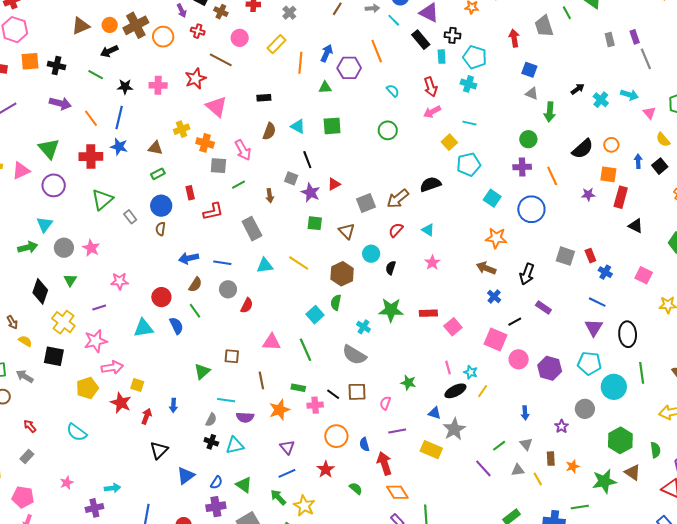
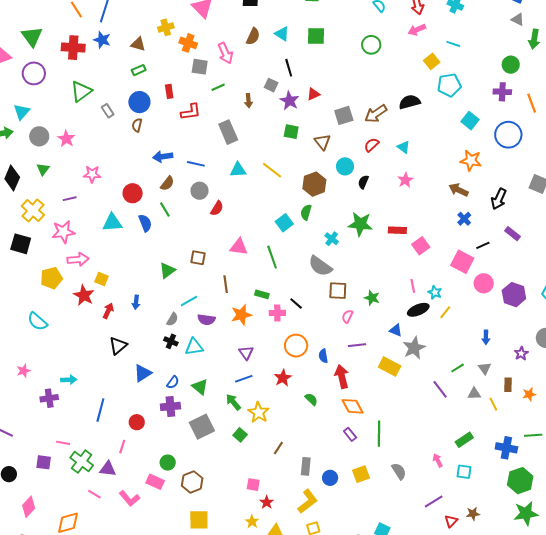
brown square: (357, 392) -> (338, 291), moved
cyan line: (226, 400) -> (189, 301), turned -42

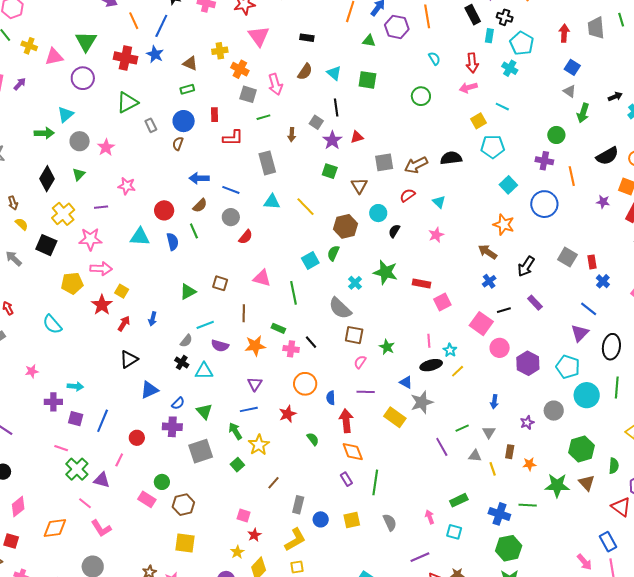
purple square: (44, 462) -> (76, 419), moved
pink L-shape: (129, 498) -> (101, 528), moved

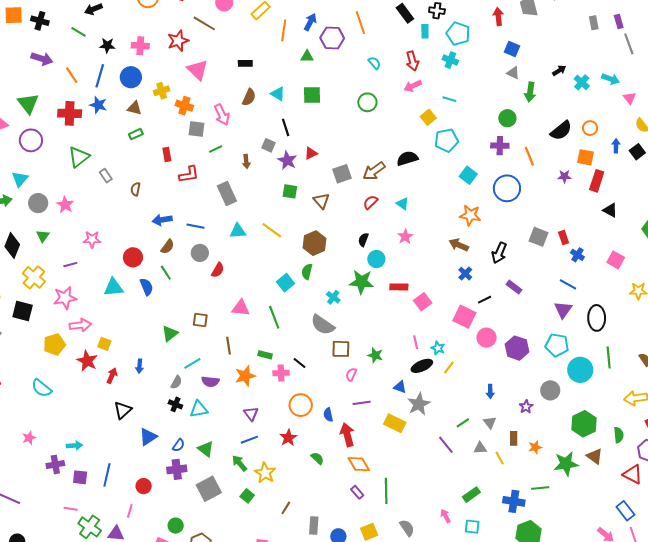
blue circle: (184, 121) -> (131, 77), moved
cyan circle: (378, 213) -> (376, 259), moved

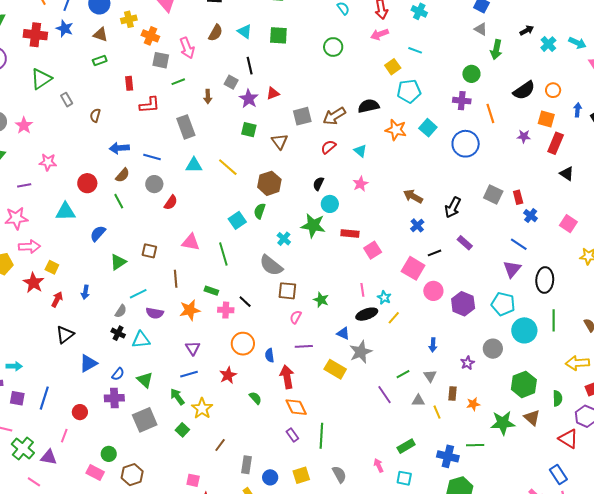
orange star: (470, 215) -> (396, 130), moved
blue semicircle: (146, 287) -> (98, 234), moved, turned -120

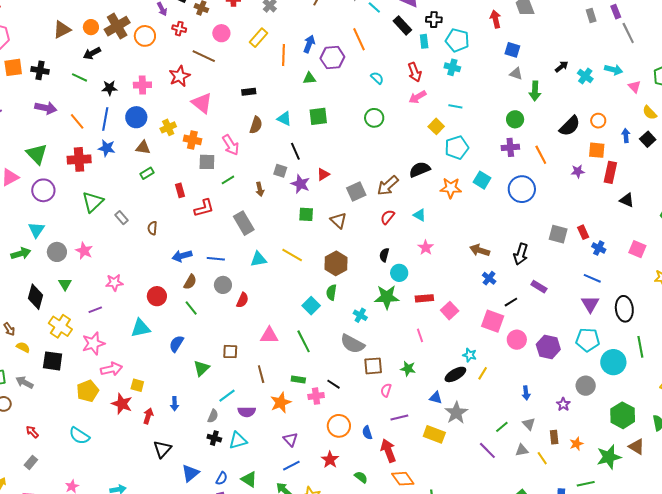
pink line: (362, 290) -> (420, 335), moved

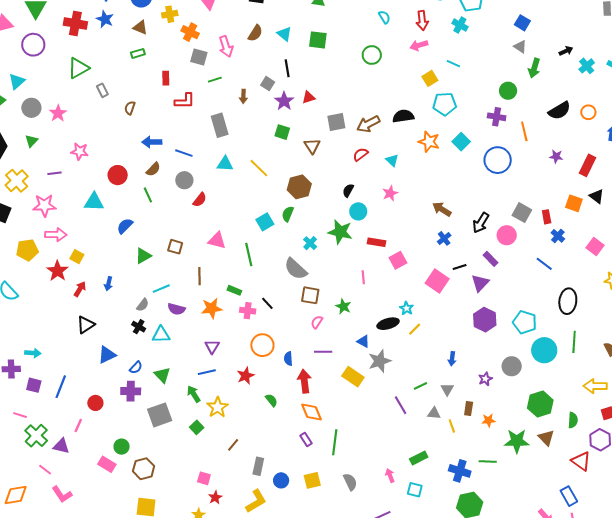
orange square: (597, 150) -> (574, 203), moved
purple triangle: (590, 304) -> (480, 283), moved
pink circle: (517, 340) -> (507, 235), moved

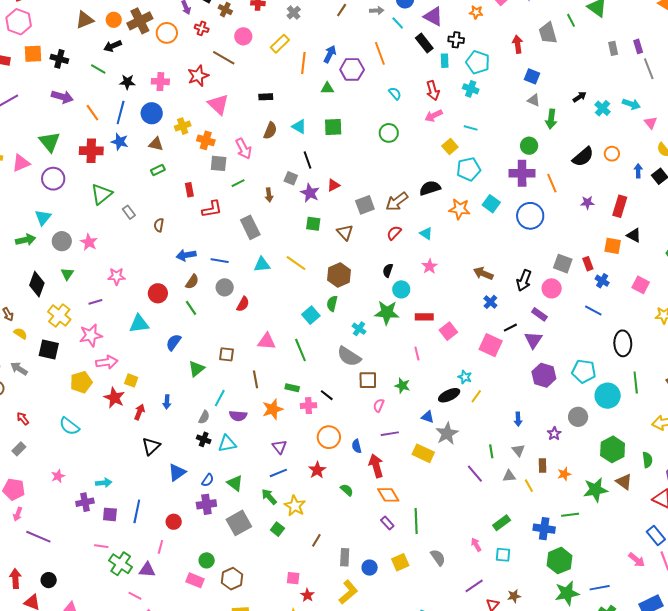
purple cross: (497, 117) -> (522, 173), size x1.4
cyan line: (161, 289) -> (220, 398), turned -30
green line: (420, 386) -> (491, 451), turned -64

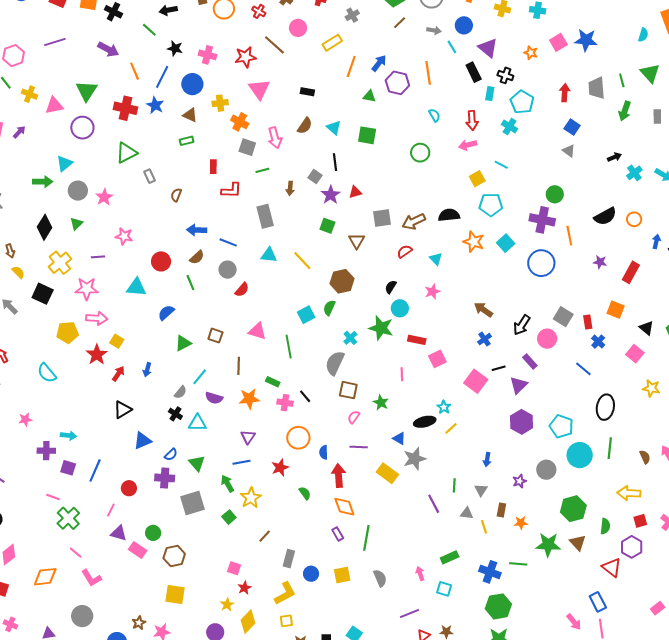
green arrow: (551, 119) -> (625, 111), moved
black triangle: (634, 235) -> (646, 328), moved
gray semicircle: (349, 356) -> (335, 363), turned 70
purple triangle: (147, 570) -> (119, 533), moved

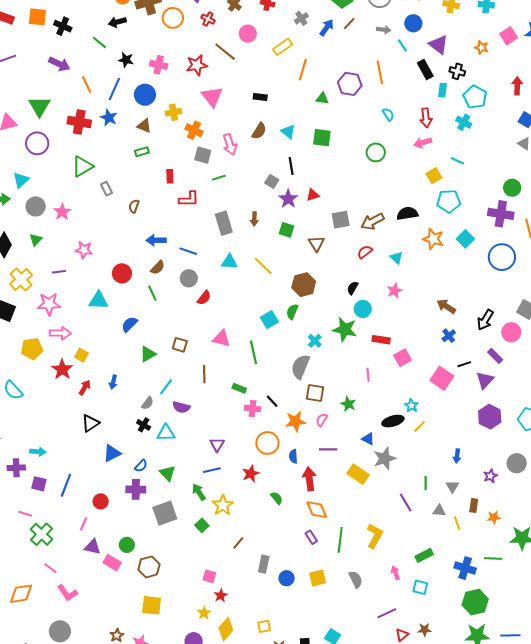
blue arrow: (379, 63) -> (327, 28), moved
brown arrow: (290, 188) -> (254, 219), moved
orange star: (249, 399) -> (295, 421), moved
yellow L-shape: (285, 593) -> (375, 536), moved, turned -30

